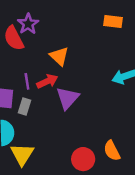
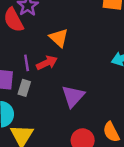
purple triangle: (68, 98) -> (73, 96), moved

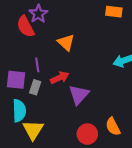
red arrow: (47, 63) -> (60, 78), moved

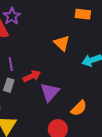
orange triangle: (66, 42) -> (62, 43), moved
orange semicircle: (113, 127) -> (79, 108), moved, turned -108

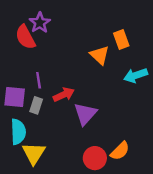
orange rectangle: (83, 14) -> (121, 40), moved, turned 63
orange semicircle: (79, 108) -> (120, 151), moved

